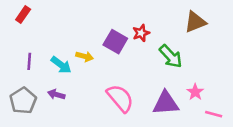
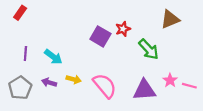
yellow arrow: (85, 56) -> (74, 79), moved
pink line: (214, 114) -> (189, 86), moved

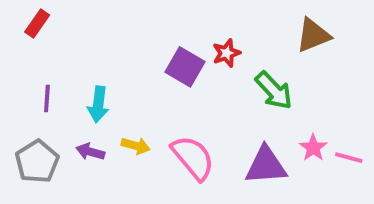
cyan arrow: (53, 57) -> (98, 104), turned 60

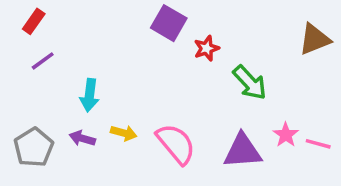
brown triangle: (313, 35) -> (315, 39), moved
purple square: (185, 67) -> (169, 23), moved
purple line: (47, 98) -> (43, 61), moved, turned 50

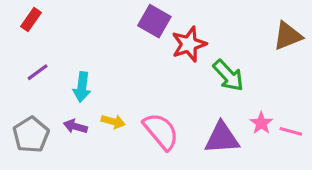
red star: (207, 48) -> (189, 44), size x1.5
purple line: (43, 61) -> (38, 72), moved

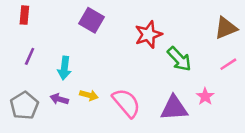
red rectangle: (31, 20) -> (24, 15), turned -30
purple square: (154, 21) -> (92, 20), moved
purple line: (38, 72) -> (30, 56), turned -30
pink line: (291, 131) -> (228, 64), moved, turned -48

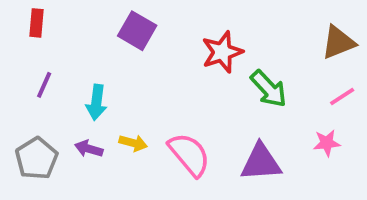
pink star: (205, 96) -> (327, 143), moved, turned 30

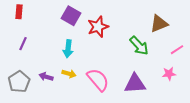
brown triangle: (338, 42) -> (159, 24), moved
red star: (222, 52) -> (98, 27), moved
cyan arrow: (96, 102) -> (68, 49), moved

